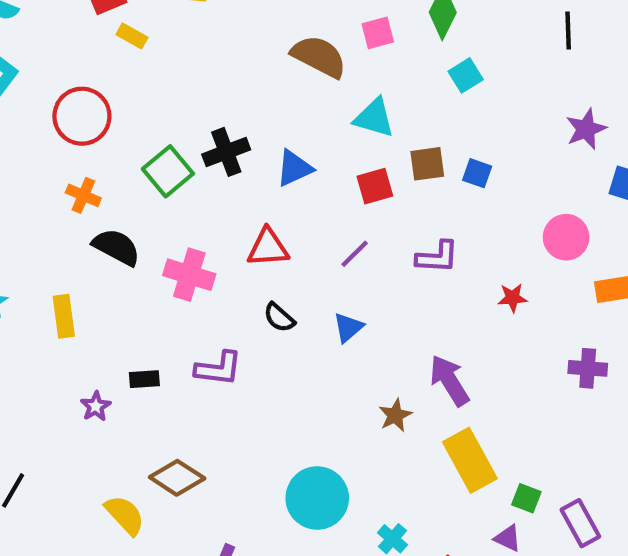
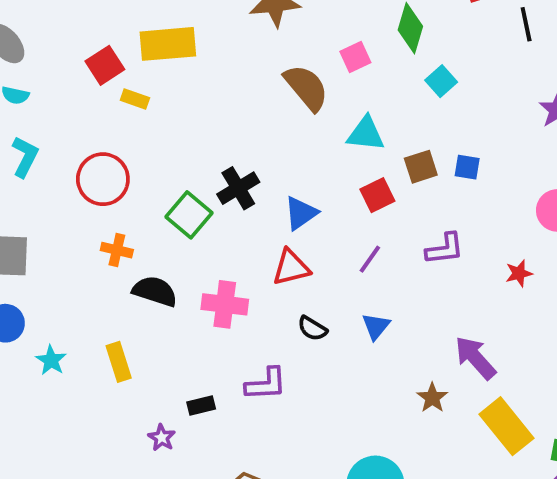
brown semicircle: (319, 56) -> (306, 88), turned 33
blue triangle: (294, 168) -> (301, 213), moved

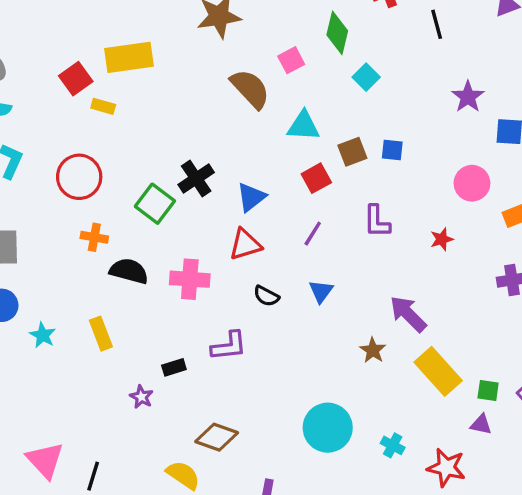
purple L-shape: (445, 249) -> (377, 221), turned 100

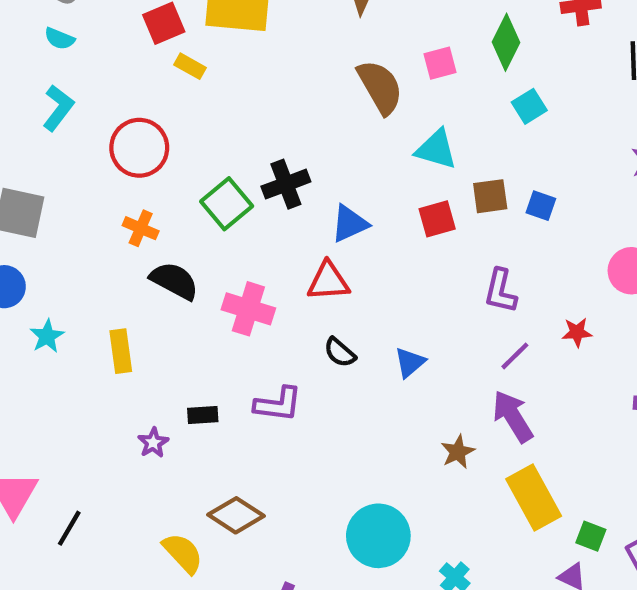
purple line: (313, 234) -> (515, 356), moved

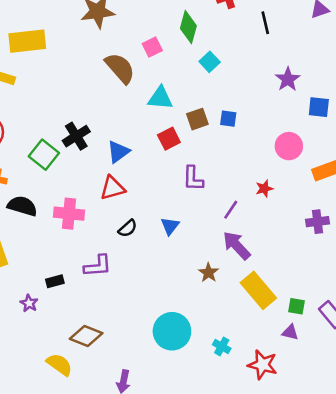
purple L-shape: (500, 291) -> (193, 178), moved
black semicircle: (340, 352) -> (128, 228), turned -72

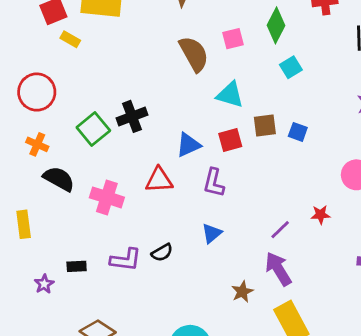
blue triangle: (118, 152) -> (188, 145), moved
purple L-shape: (193, 178) -> (214, 183), moved
black semicircle: (128, 228) -> (162, 253), moved

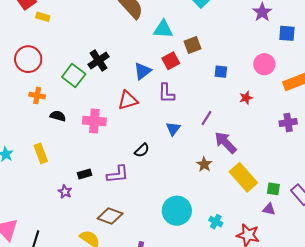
blue square: (298, 132) -> (221, 72), moved
black semicircle: (59, 179) -> (58, 116), size x0.7
purple line: (280, 230) -> (206, 118), moved
purple L-shape: (126, 260) -> (118, 174), moved

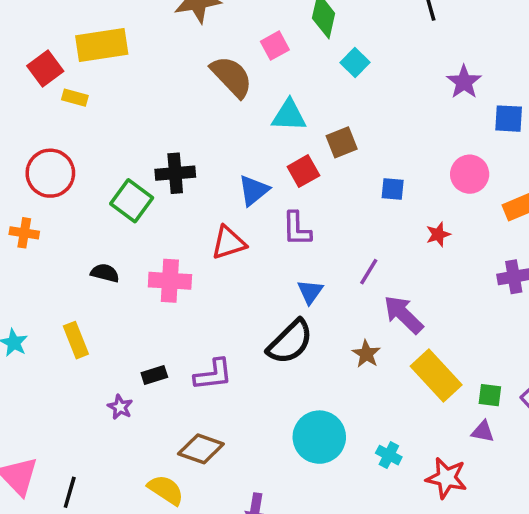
black cross: (99, 60) -> (175, 173), turned 30
orange cross: (37, 96) -> (24, 233), moved
black semicircle: (142, 150) -> (290, 342), moved, size x1.8

